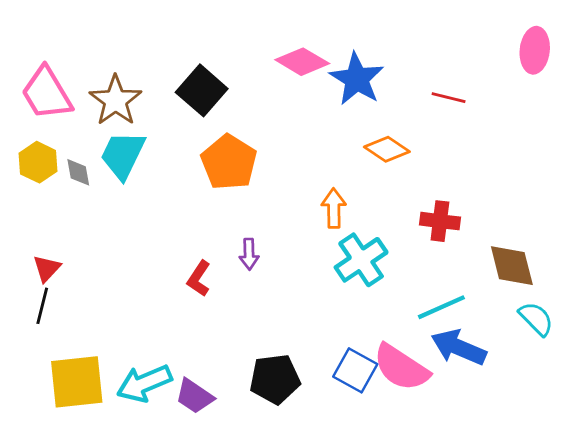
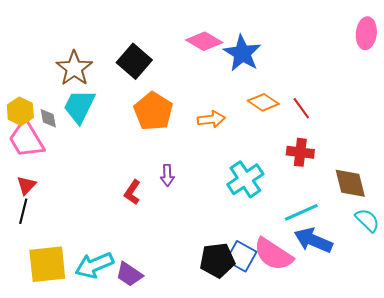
pink trapezoid: (47, 93) -> (26, 139), moved
red line: (449, 98) -> (301, 108), moved, turned 40
orange arrow: (334, 208) -> (211, 119), moved, turned 84
black pentagon: (275, 379) -> (217, 260), moved

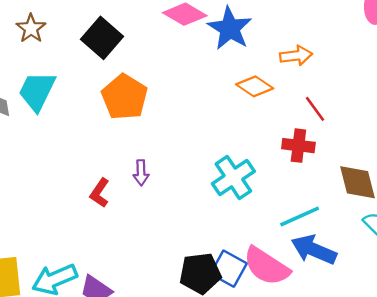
brown star: (74, 68) -> (31, 28), moved, size x0.7
red line: (301, 108) -> (315, 109), moved
orange arrow: (211, 119) -> (296, 56), moved

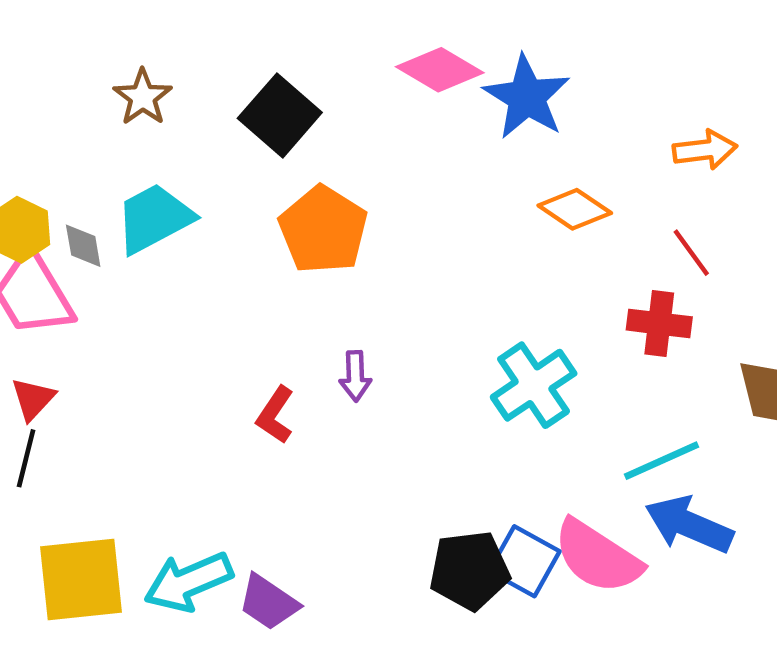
orange arrow: (296, 56) -> (705, 150), moved
cyan trapezoid: (37, 91) -> (154, 218), turned 36

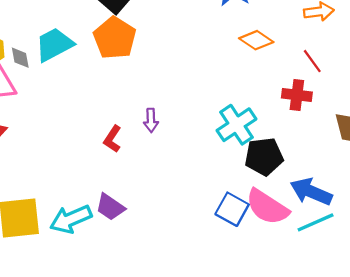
orange pentagon: (323, 230) -> (115, 38), moved
cyan line: (662, 461) -> (316, 222), moved
black pentagon: (470, 570) -> (264, 157), moved
purple trapezoid: (268, 602) -> (110, 207), moved

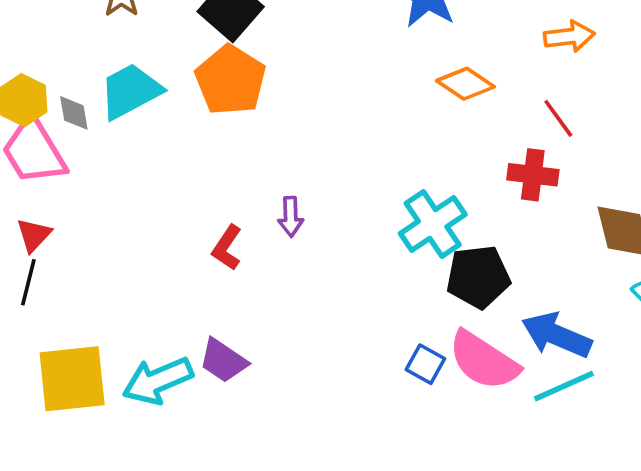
blue square: (232, 209) -> (425, 364), size x0.7

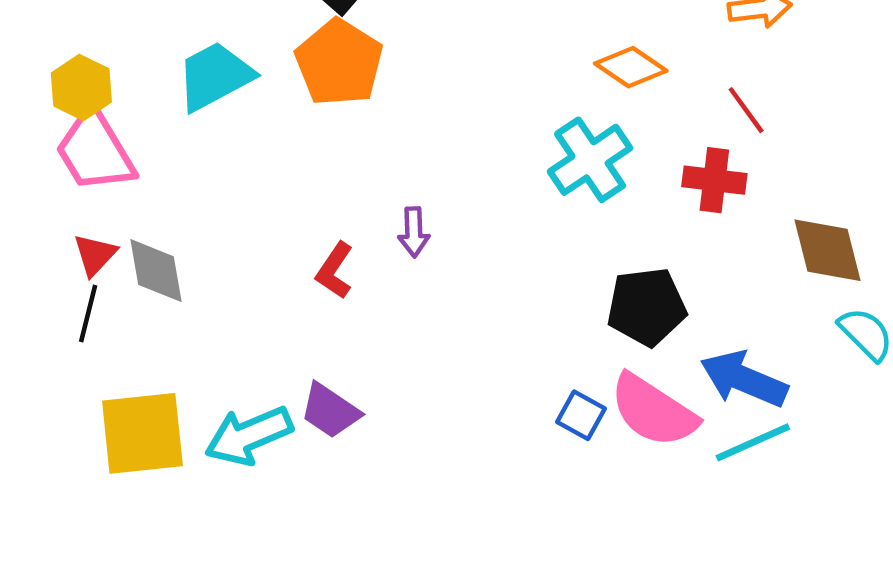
gray diamond: (74, 113) -> (156, 271), moved, size x1.5
cyan cross: (433, 224) -> (590, 160), moved

